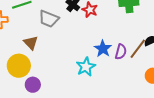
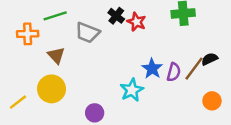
brown triangle: (31, 43) -> (56, 55), moved
purple circle: (33, 85) -> (95, 113), moved

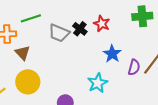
black cross: (116, 16) -> (80, 29), moved
brown triangle: (56, 55) -> (23, 53), moved
blue star: (152, 69) -> (112, 54), moved

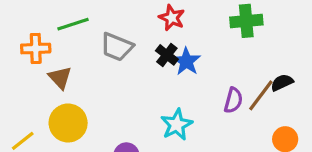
red star: (102, 24) -> (172, 18), moved
black cross: (80, 29) -> (167, 55), moved
blue star: (112, 54) -> (186, 61), moved

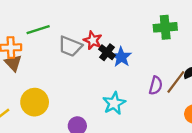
red star: (172, 18) -> (93, 40), moved
brown triangle: (60, 78) -> (13, 63), moved

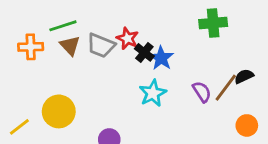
brown triangle: (13, 63) -> (70, 45), moved
purple semicircle: (156, 85) -> (202, 92), turned -48
cyan star: (114, 103) -> (153, 93), moved

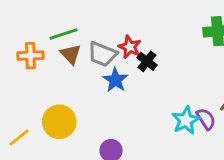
blue star: (161, 58) -> (115, 80), moved
purple semicircle: (202, 92) -> (206, 119), moved
cyan star: (153, 93) -> (186, 120), moved

